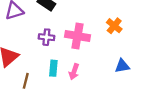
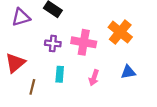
orange cross: (114, 26) -> (120, 32), size x1.5
pink arrow: (74, 72) -> (94, 78), moved

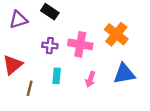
blue triangle: (128, 72) -> (124, 74), size x1.5

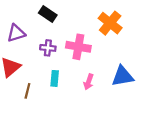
purple triangle: (18, 20) -> (16, 33), moved
orange cross: (116, 34) -> (110, 23), moved

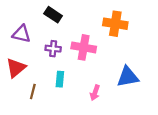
orange cross: (110, 23) -> (115, 24), turned -30
purple triangle: (16, 33) -> (21, 34), turned 30
pink arrow: (89, 82) -> (95, 93), moved

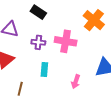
orange cross: (115, 24) -> (94, 20), turned 30
brown line: (33, 92) -> (20, 89), moved

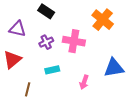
purple cross: (38, 42) -> (46, 42), turned -32
cyan rectangle: (44, 70) -> (52, 70), turned 72

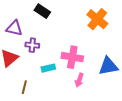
pink cross: (74, 41) -> (72, 57), moved
purple cross: (46, 42) -> (32, 45), moved, turned 32

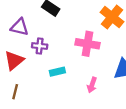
pink cross: (72, 57) -> (88, 44), moved
brown line: (24, 87) -> (15, 92), moved

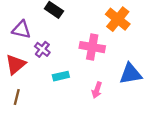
purple cross: (40, 46) -> (42, 49), turned 32

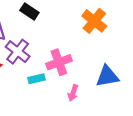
pink cross: (92, 47) -> (59, 62), moved, turned -30
purple cross: (42, 49) -> (18, 52), size x1.5

